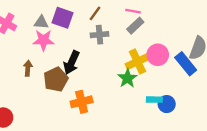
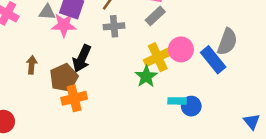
pink star: (43, 40) -> (64, 25), moved
orange cross: (82, 102) -> (74, 98), moved

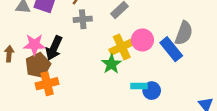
pink star: (64, 25) -> (34, 45), moved

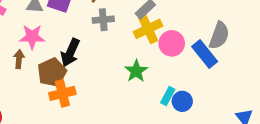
pink star: (34, 45) -> (32, 37), moved
yellow cross: (122, 47) -> (148, 29), moved
cyan rectangle: (139, 86) -> (168, 96), turned -63

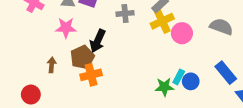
gray semicircle: (219, 35) -> (221, 27), turned -90
blue rectangle: (205, 54) -> (226, 73), moved
brown arrow: (19, 59) -> (52, 65), moved
green star: (136, 71) -> (164, 87), moved, turned 30

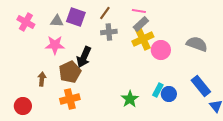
orange cross: (91, 75) -> (70, 99), moved
green star: (164, 87) -> (130, 99), moved, turned -30

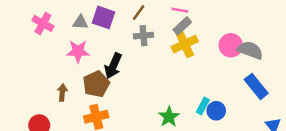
pink circle: (161, 50) -> (231, 45), moved
blue rectangle: (201, 86) -> (256, 86), moved

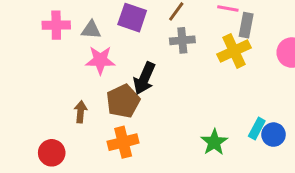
gray triangle: (80, 22) -> (91, 30), moved
pink cross: (43, 23) -> (56, 25), turned -30
gray rectangle: (182, 26) -> (246, 25), moved, turned -36

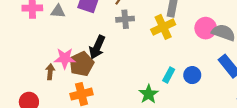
pink star: (100, 60) -> (65, 58), moved
cyan rectangle: (257, 128) -> (169, 75), moved
blue circle: (274, 135) -> (192, 75), moved

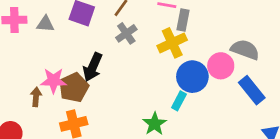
gray cross: (125, 19) -> (126, 33), turned -30
pink circle: (206, 28) -> (221, 66), moved
blue circle: (192, 75) -> (192, 77), moved, size x1.5

